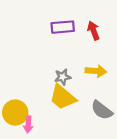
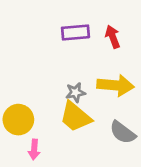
yellow arrow: (96, 71) -> (115, 85), size x1.4
yellow circle: (15, 113) -> (18, 120), moved

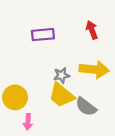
purple rectangle: (75, 32) -> (43, 35), moved
gray semicircle: (123, 132) -> (86, 107), moved

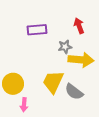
gray star: (62, 75) -> (65, 47), moved
yellow trapezoid: (62, 95) -> (53, 82), turned 75

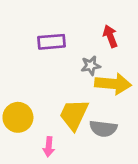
gray semicircle: (74, 92) -> (103, 129), turned -30
pink arrow: (24, 105) -> (49, 147), moved

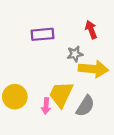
gray semicircle: (103, 129) -> (85, 106), turned -65
pink arrow: (49, 147) -> (46, 106), moved

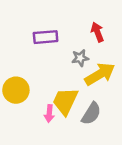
yellow arrow: (93, 69) -> (100, 74), turned -36
yellow circle: (15, 97) -> (16, 90), moved

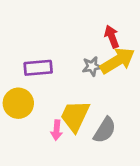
purple rectangle: (46, 37) -> (38, 68), moved
yellow arrow: (100, 74) -> (117, 61), moved

